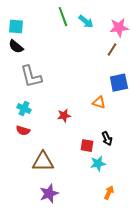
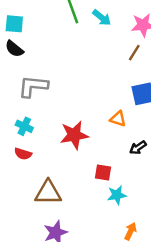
gray L-shape: (31, 77) -> (33, 86), turned 110
red star: (64, 116) -> (74, 135), size x1.6
black arrow: (107, 139) -> (138, 148), moved, turned 80

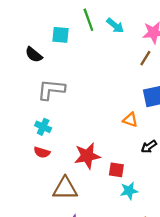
cyan square: (14, 24) -> (60, 35), moved
red star: (74, 135) -> (87, 156), moved

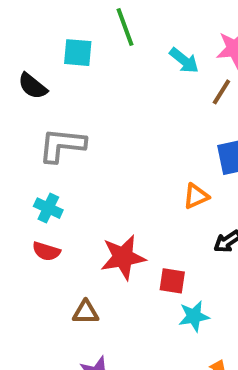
cyan arrow: (115, 26) -> (184, 60), moved
orange triangle: (130, 120) -> (196, 196), turned -42
brown triangle: (65, 188) -> (86, 312), size x0.6

